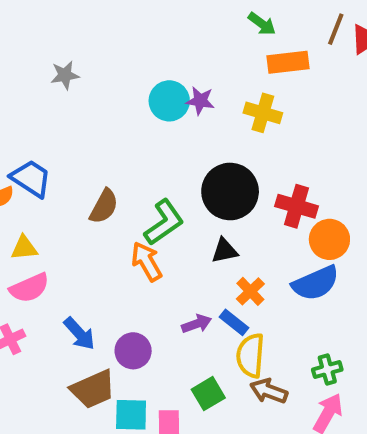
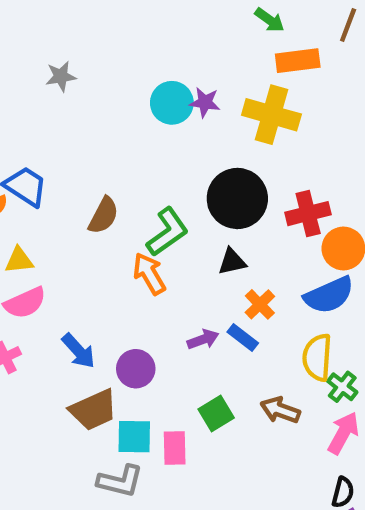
yellow cross: (263, 113) -> (271, 115), size x1.4
red cross: (296, 206) -> (308, 214), turned -30
yellow semicircle: (250, 356) -> (317, 357), moved
green cross: (327, 370) -> (342, 387), turned -36

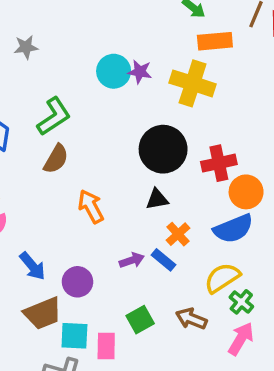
green L-shape: (167, 232) -> (54, 116), moved
yellow semicircle: (317, 357) -> (222, 278), turned 51

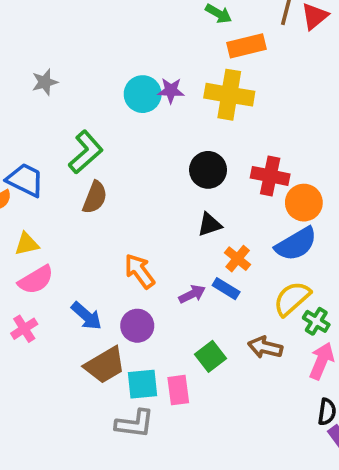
black circle: (163, 149) -> (208, 170), size x0.7
red cross: (219, 163) -> (270, 176), turned 32
orange arrow: (91, 207) -> (140, 271), moved

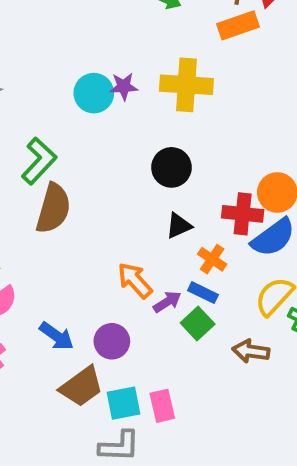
orange rectangle: (247, 46) -> (238, 25), moved
red cross: (270, 176) -> (243, 214), moved
brown semicircle: (95, 197) -> (53, 208), size x1.4
orange arrow: (140, 271) -> (135, 280), moved
green square: (210, 356) -> (198, 323), moved

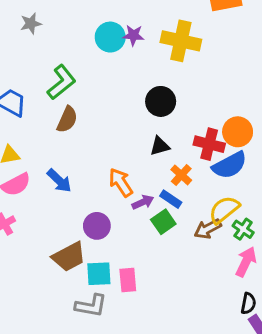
brown semicircle: (53, 208) -> (67, 119), size x0.7
blue arrow: (57, 336) -> (59, 181), moved
brown arrow: (251, 351) -> (208, 229), moved, turned -44

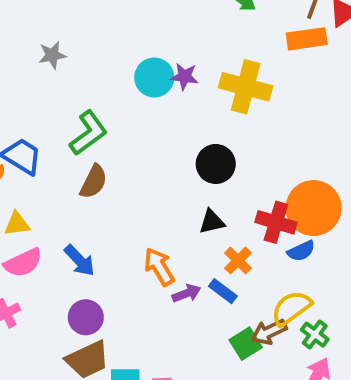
orange circle: (238, 132) -> (314, 208), size x1.4
blue semicircle: (230, 165) -> (301, 251), size x0.6
green square: (163, 222) -> (246, 344), moved
purple circle: (97, 226) -> (86, 317), moved

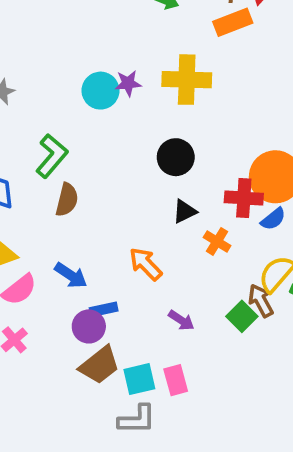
blue rectangle: (223, 291) -> (104, 309), moved, turned -36
purple arrow: (187, 293) -> (181, 320), moved, turned 68
brown arrow: (269, 332) -> (261, 301), turned 100

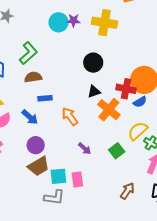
brown semicircle: (67, 200) -> (33, 77), turned -120
orange cross: (217, 241) -> (109, 110), size x1.6
brown arrow: (261, 301) -> (127, 191), moved, turned 54
blue rectangle: (104, 309) -> (45, 98), moved

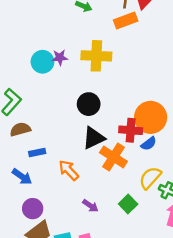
black triangle: (94, 92) -> (94, 138), size x1.5

